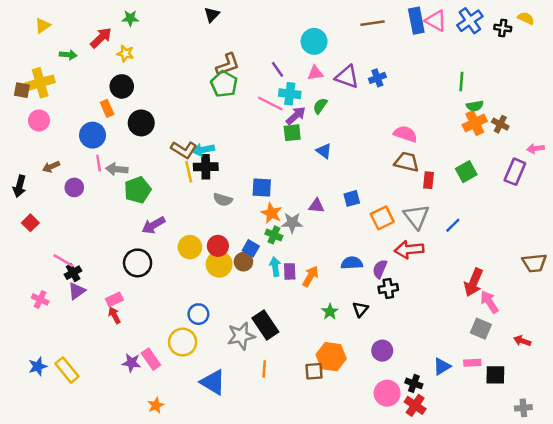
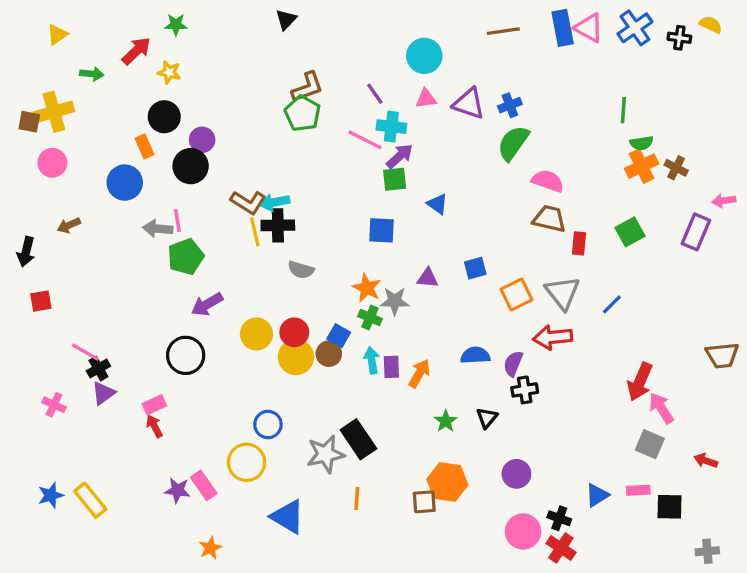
green semicircle: (320, 106) -> (513, 143), moved, size x1.6
pink line: (99, 163) -> (177, 220), moved
purple circle: (74, 187) -> (202, 140), moved
blue square: (262, 187) -> (381, 230), moved
red square: (30, 223) -> (41, 301), turned 35

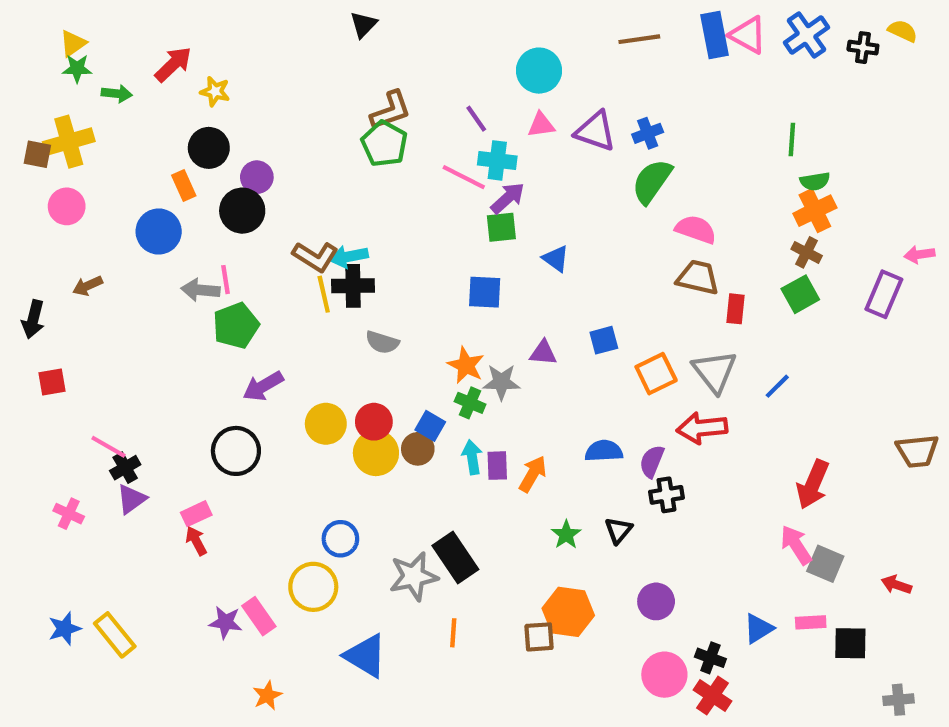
green star: (176, 25) -> (77, 68), moved
brown cross: (676, 168) -> (807, 252), moved
pink arrow: (661, 408) -> (796, 545), moved

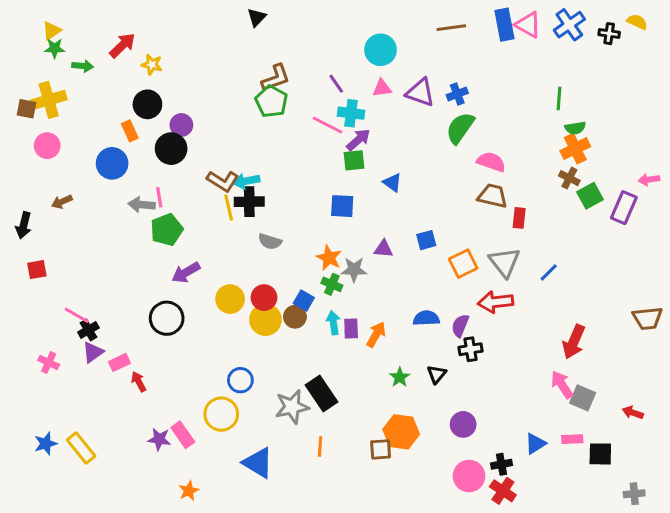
green square: (800, 294) -> (590, 196), moved
pink rectangle: (196, 514) -> (119, 362), moved
black cross: (710, 658) -> (501, 464), turned -30

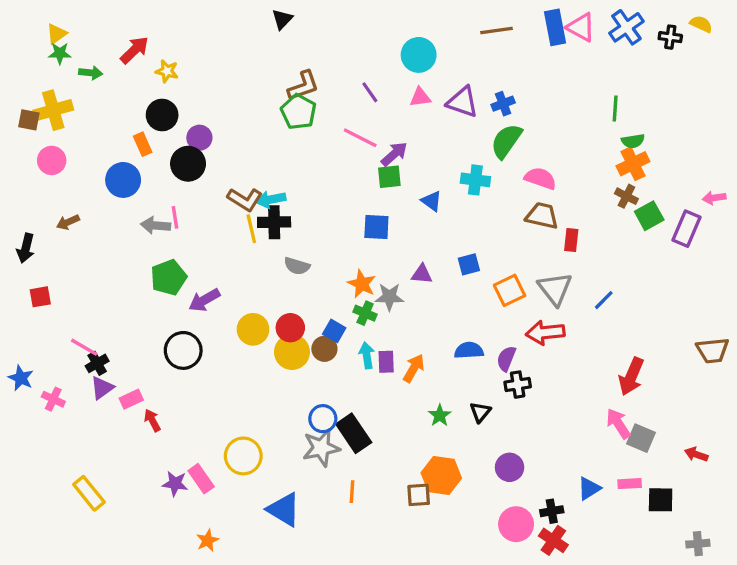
cyan cross: (351, 113) -> (475, 180), moved
green pentagon: (167, 230) -> (169, 277), moved
blue circle: (240, 380) -> (323, 419), moved
blue star: (46, 444) -> (21, 378), moved, turned -30

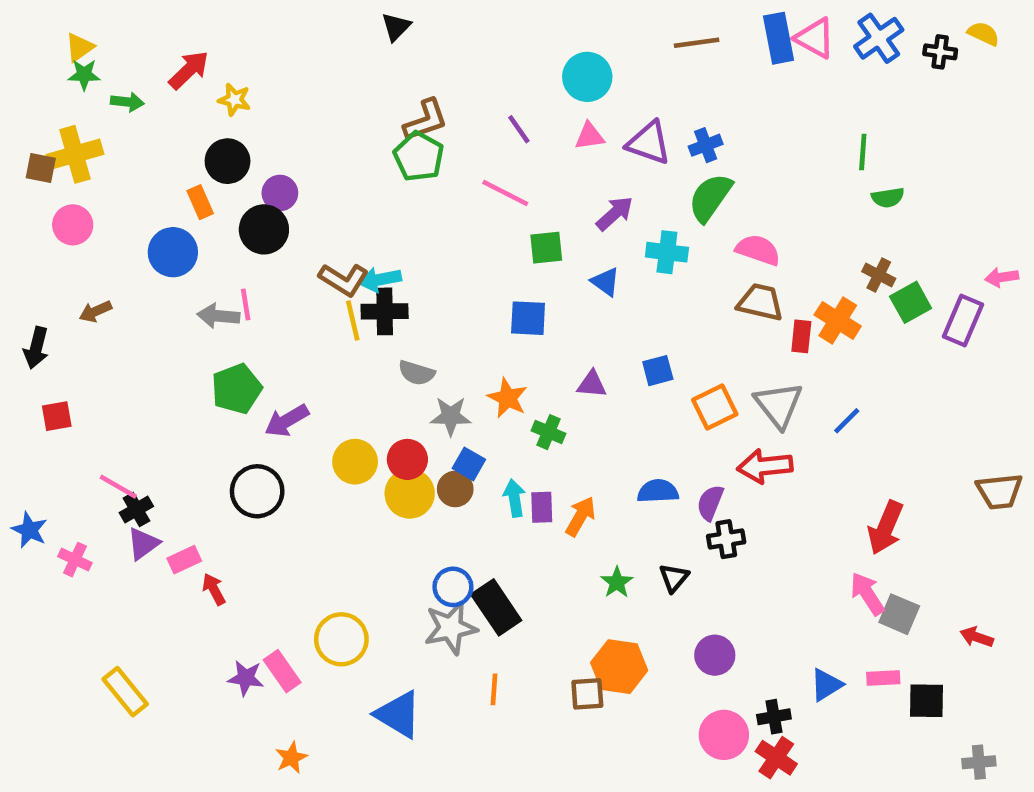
purple arrow: (394, 154) -> (615, 213), moved
orange cross: (633, 164) -> (838, 320), moved, turned -32
gray star: (389, 297) -> (451, 416), moved
green cross: (365, 313) -> (549, 432), moved

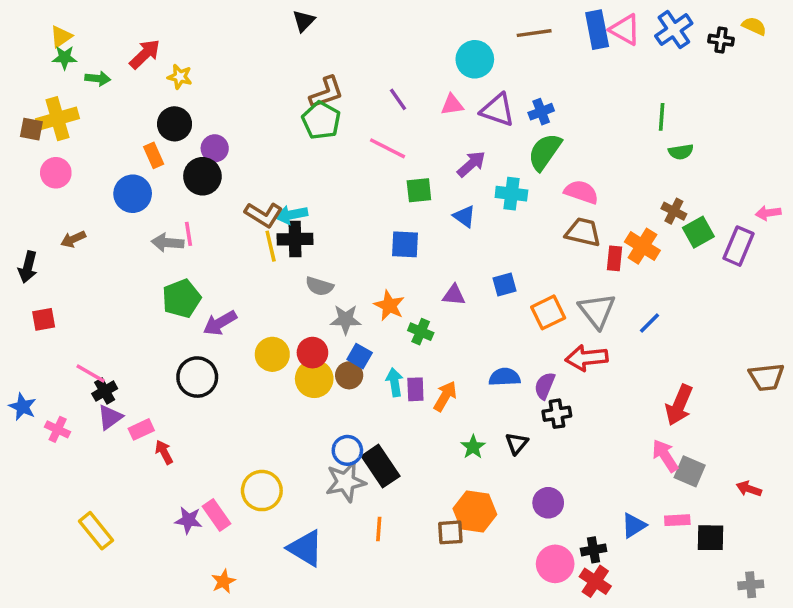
cyan circle: (587, 77) -> (475, 59), moved

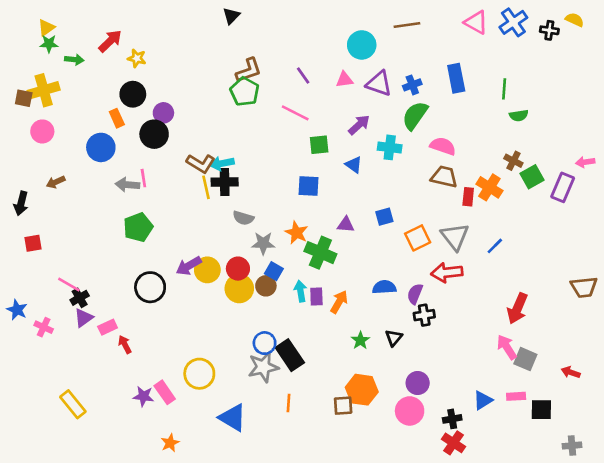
blue rectangle: (597, 30) -> (456, 78), moved
purple arrow: (220, 323) -> (189, 266), moved
green cross: (421, 332) -> (320, 253), size x1.6
pink circle: (555, 564) -> (410, 411), moved

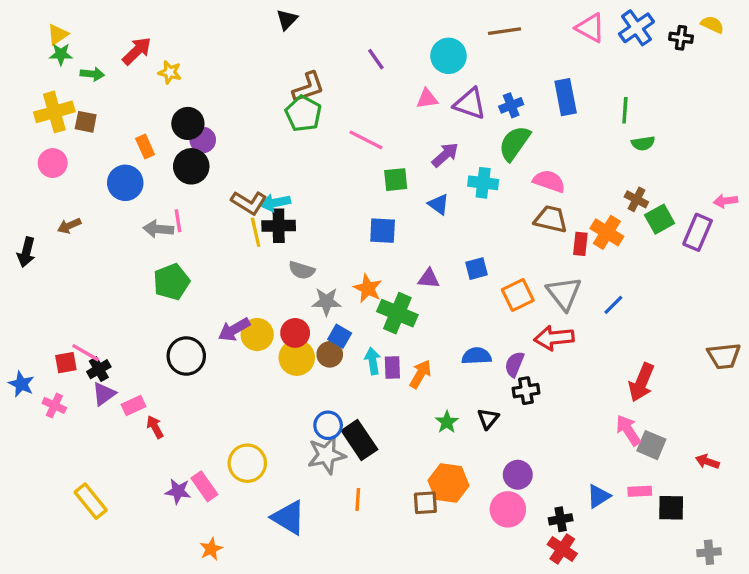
purple line: (303, 76) -> (376, 59), moved
black circle: (133, 94) -> (188, 123), moved
brown square: (24, 98) -> (86, 122), moved
red square: (33, 243) -> (66, 363), moved

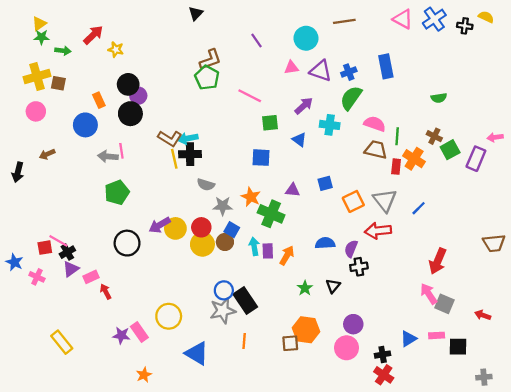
green line: (625, 110) -> (397, 136), moved

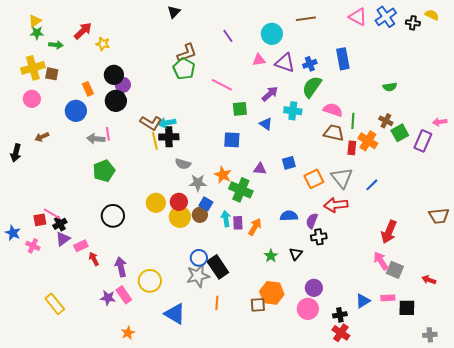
purple arrow: (160, 225) -> (121, 267), moved, turned 108

